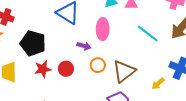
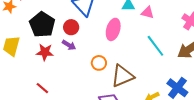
purple arrow: (84, 46) -> (69, 45), moved
red circle: (66, 69) -> (71, 27), moved

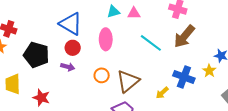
red circle: (71, 27) -> (73, 48), moved
red star: (45, 52) -> (41, 98), moved, turned 30

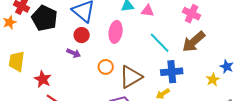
black pentagon: (36, 55) -> (45, 18), moved
blue cross: (184, 77) -> (172, 72), moved, turned -35

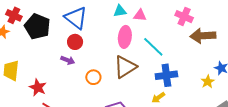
pink ellipse: (116, 32) -> (125, 37), moved
brown arrow: (194, 42) -> (203, 36), moved, turned 40
orange circle: (106, 67) -> (93, 77), moved
brown triangle: (131, 77) -> (125, 67), moved

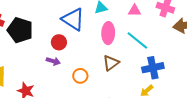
pink triangle: (140, 15) -> (135, 11), moved
blue triangle: (76, 18) -> (73, 19), moved
brown triangle: (125, 67) -> (111, 63), size x0.7

